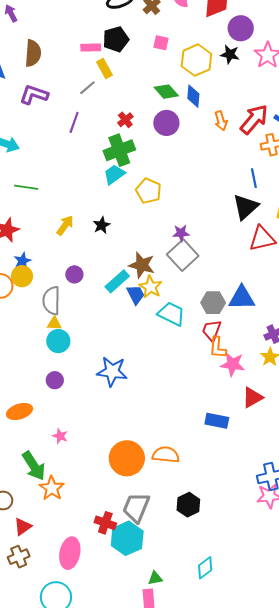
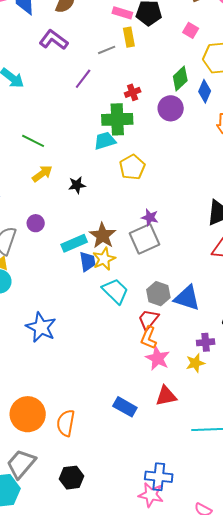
green diamond: (166, 92) -> (180, 78), turned 70
green line: (26, 187) -> (33, 141), moved
orange semicircle: (166, 455) -> (66, 423), turned -104

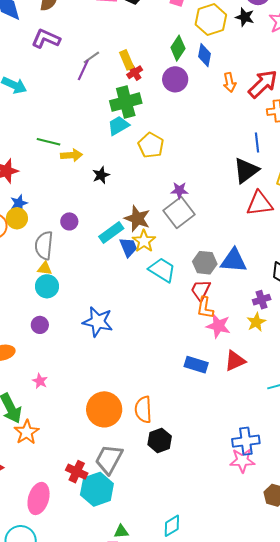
yellow rectangle: (129, 37) -> (127, 60), moved
gray line: (107, 50) -> (91, 57), moved
yellow arrow: (42, 174) -> (71, 155), moved, turned 45
blue rectangle: (125, 407) -> (196, 365), moved
black hexagon: (72, 478) -> (160, 440), moved

